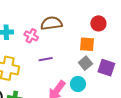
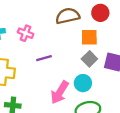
brown semicircle: (51, 23) -> (68, 16), moved

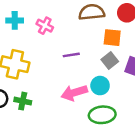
purple line: (44, 58) -> (71, 55), moved
pink arrow: (60, 92) -> (74, 93), turned 35

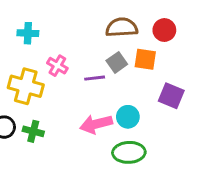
pink cross: (45, 26) -> (57, 66), moved
gray square: (110, 61) -> (117, 62), moved

